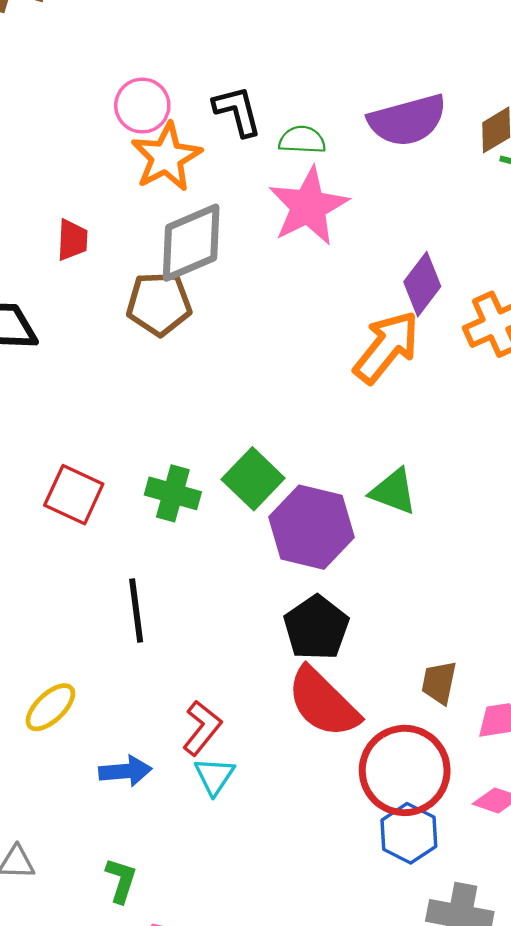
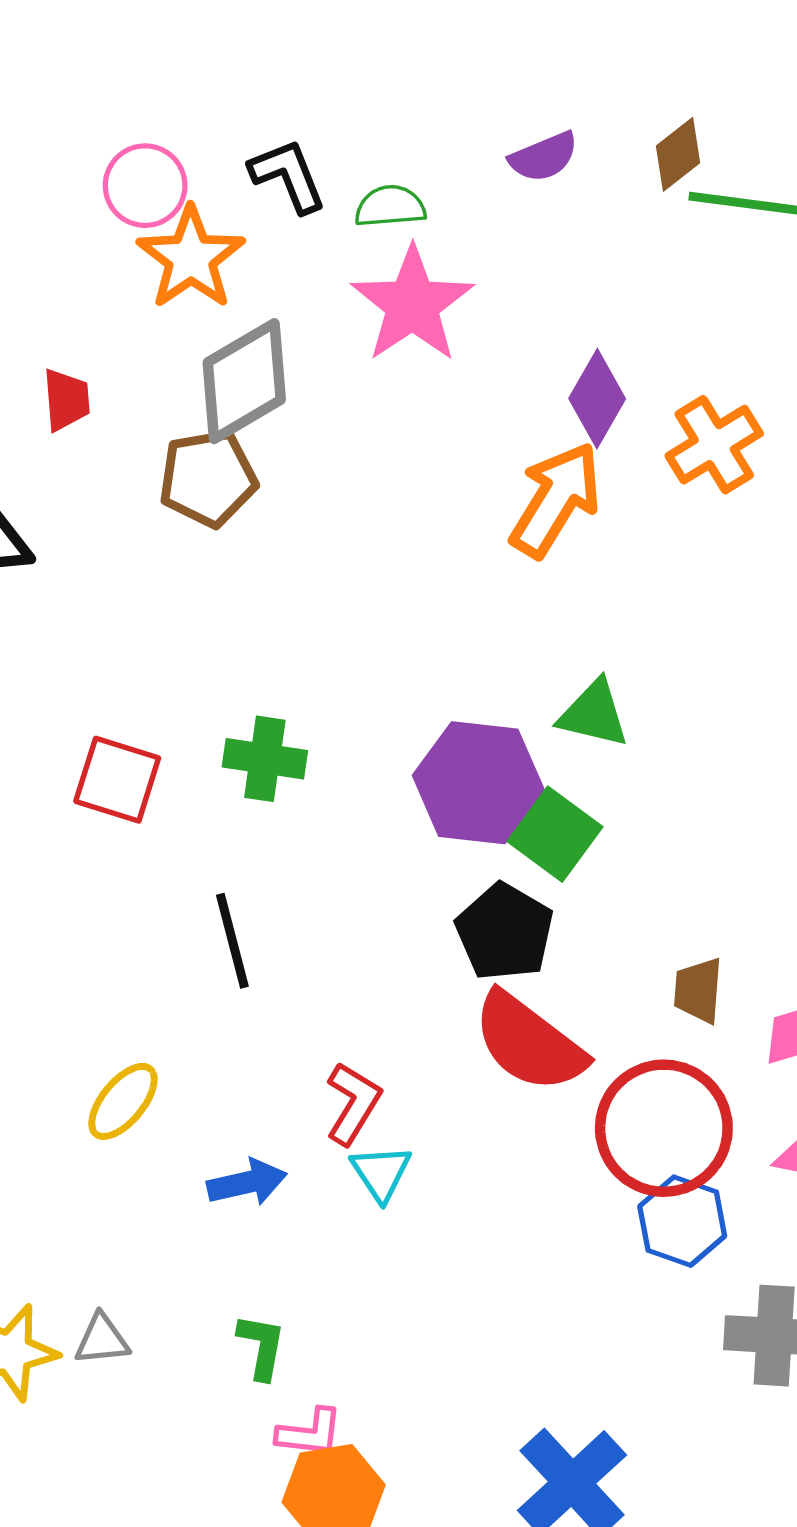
purple semicircle: (407, 120) -> (544, 157), size x0.6
green square: (253, 479) -> (555, 834), moved

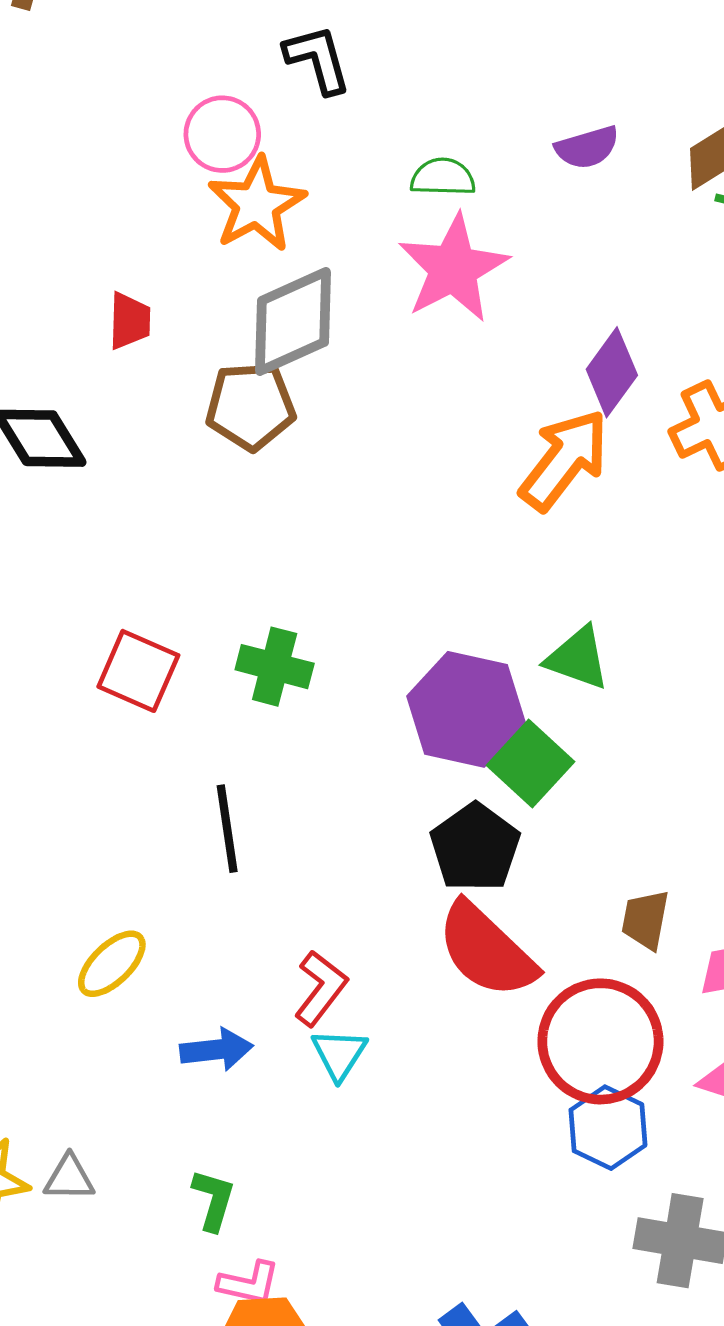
black L-shape: (288, 176) -> (318, 59), moved

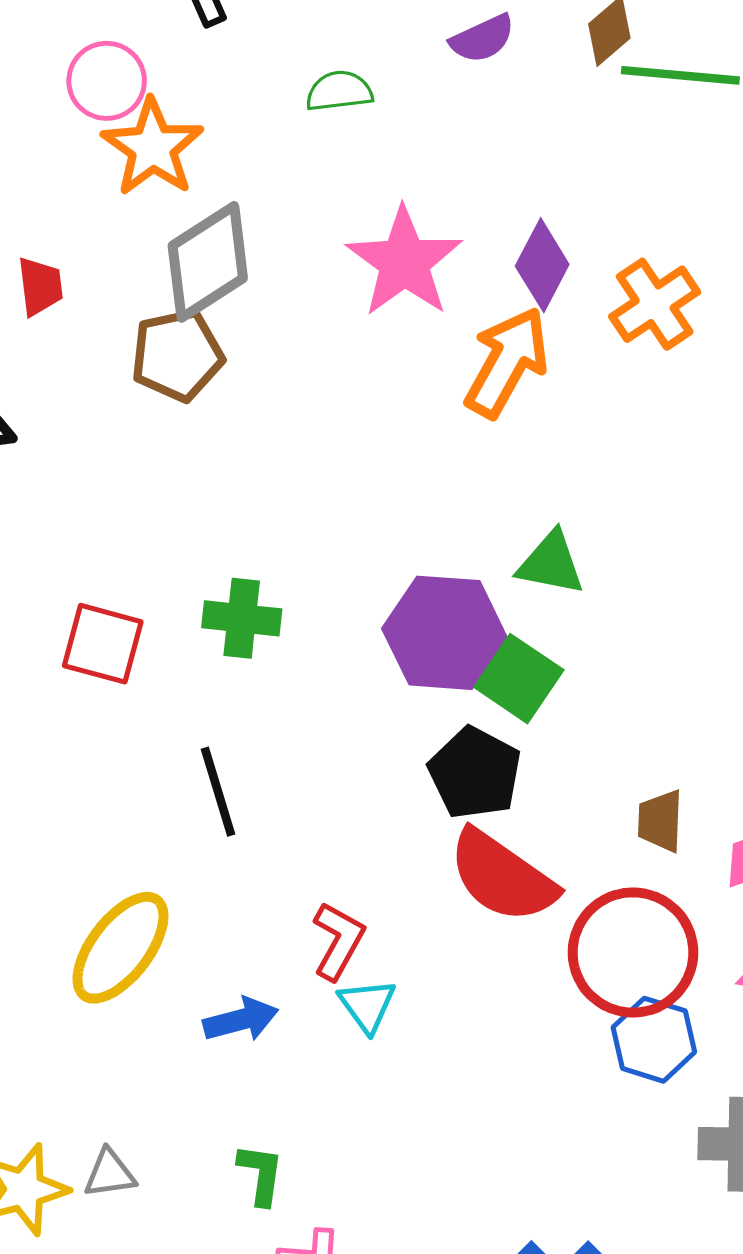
pink star: (453, 268) -> (404, 262), moved
yellow ellipse: (112, 964) -> (120, 948), size x1.5

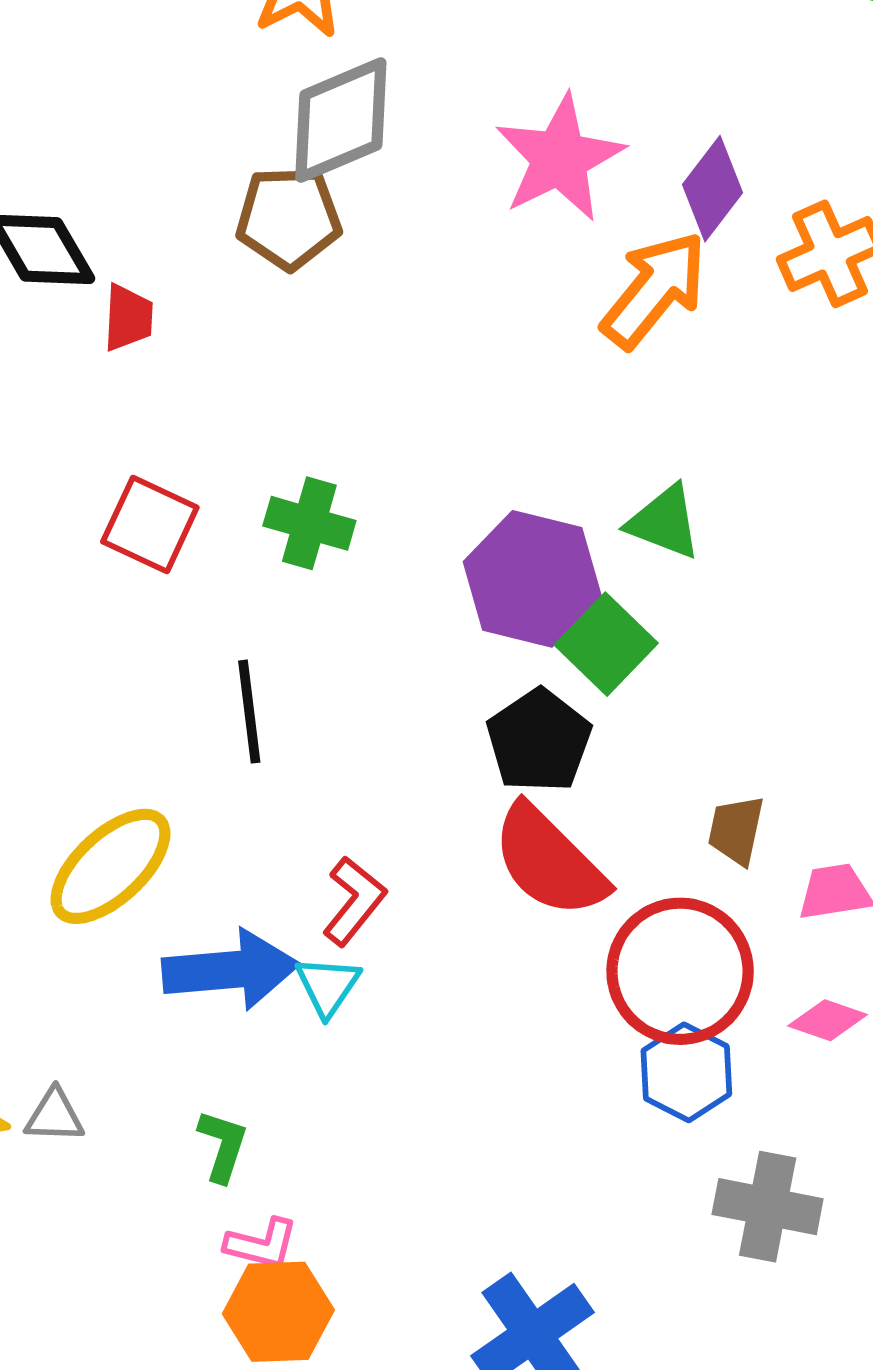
red trapezoid: (40, 286) -> (128, 318), moved
cyan triangle: (367, 1006) -> (328, 986), moved
blue arrow: (241, 1020) -> (230, 970), size x1.6

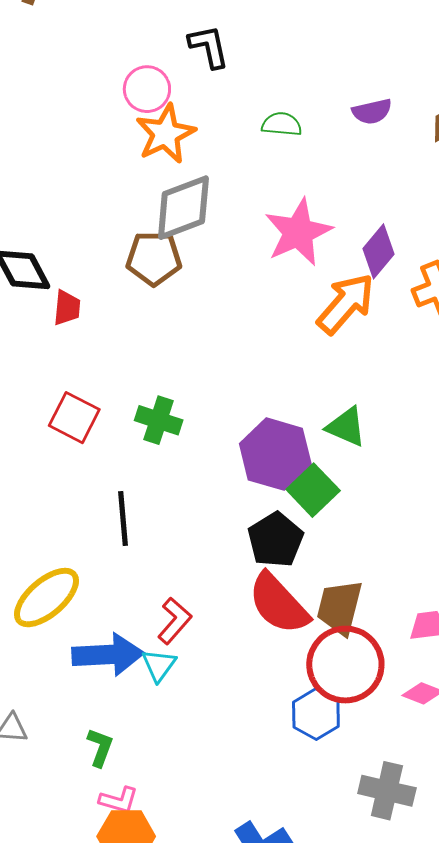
brown trapezoid: (736, 830) -> (340, 607), moved, size x1.5
blue hexagon: (686, 1072) -> (316, 714), moved

